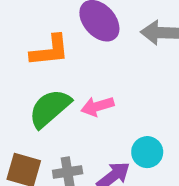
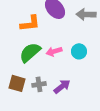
cyan circle: (147, 152) -> (79, 51), moved

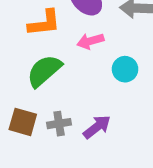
pink arrow: (54, 51) -> (90, 41), moved

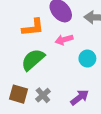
gray cross: (59, 124) -> (43, 95), turned -32
purple arrow: (97, 127) -> (80, 97), moved

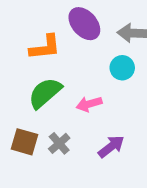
pink arrow: (64, 40) -> (89, 104), moved
cyan circle: (87, 58) -> (122, 68), moved

